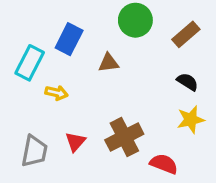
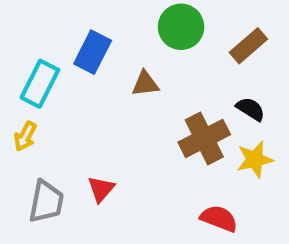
yellow arrow: (56, 93) -> (25, 136), moved, turned 105
brown cross: (124, 137) -> (204, 138), moved

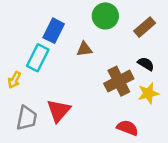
cyan rectangle: (40, 84) -> (38, 58), moved
red triangle: (101, 189) -> (59, 111), size x1.5

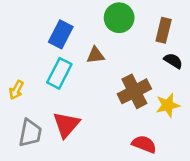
brown rectangle: (145, 27) -> (164, 30), turned -35
cyan rectangle: (38, 58) -> (59, 73), moved
black semicircle: (146, 64) -> (173, 61), moved

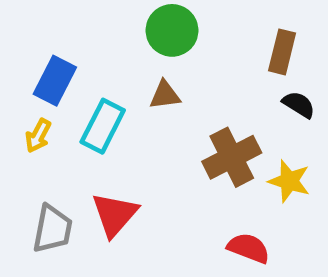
green circle: (119, 18) -> (172, 30), moved
blue rectangle: (61, 34) -> (55, 81), moved
yellow arrow: (16, 90) -> (38, 136), moved
yellow star: (168, 105) -> (289, 181), turned 30

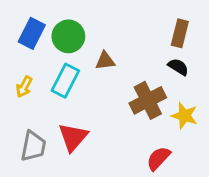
green circle: (172, 30) -> (68, 36), moved
blue rectangle: (55, 81) -> (32, 33), moved
black semicircle: (299, 105) -> (178, 67), moved
red semicircle: (249, 248) -> (158, 158), turned -68

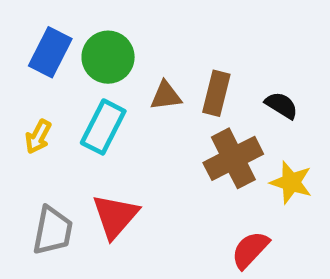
brown rectangle: (180, 33) -> (216, 93), moved

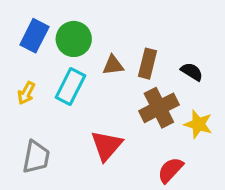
red triangle: (115, 216) -> (107, 145), moved

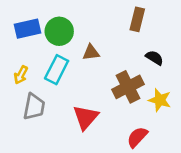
blue rectangle: (34, 36) -> (27, 29), turned 50
brown rectangle: (147, 64) -> (137, 19), moved
gray trapezoid: (36, 157) -> (34, 107), moved

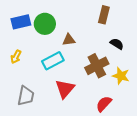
cyan rectangle: (57, 70) -> (53, 61), moved, turned 35
gray trapezoid: (34, 107) -> (26, 96), moved

